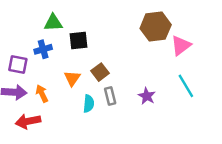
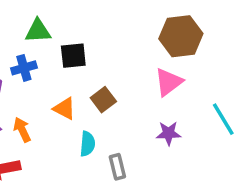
pink triangle: (181, 45) -> (169, 82), moved
orange triangle: (72, 78) -> (64, 109), turned -36
gray rectangle: (110, 96) -> (117, 167), moved
purple star: (147, 96) -> (169, 133), turned -30

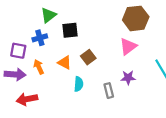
green triangle: (38, 31) -> (48, 15), turned -35
orange arrow: (22, 130) -> (39, 67), moved
gray rectangle: (117, 167) -> (109, 91), moved

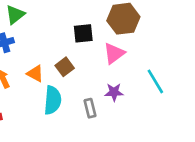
black square: (70, 30) -> (83, 33), moved
cyan semicircle: (79, 84) -> (53, 100), size x1.5

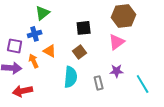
black square: (83, 33) -> (84, 28), moved
orange triangle: (35, 73) -> (50, 51), moved
cyan line: (155, 81) -> (143, 84), moved

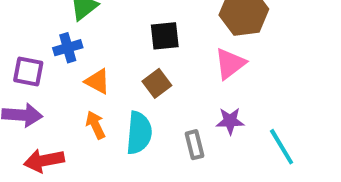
orange arrow: (34, 61) -> (95, 125), moved

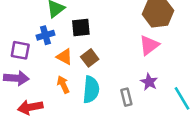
black square: (165, 36) -> (81, 28), moved
brown square: (157, 83) -> (90, 58), moved
purple star: (230, 121) -> (149, 82), turned 30

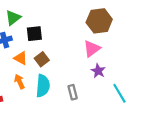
purple star: (149, 82) -> (98, 71), moved

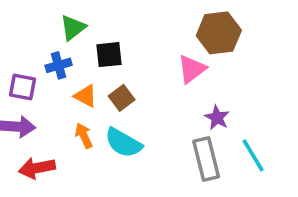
pink triangle: (92, 49) -> (192, 69), moved
cyan semicircle: (43, 86) -> (123, 143), turned 115
gray rectangle: (73, 92) -> (206, 159), moved, size x1.6

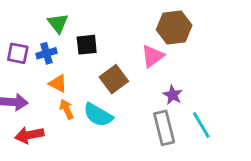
green triangle: (73, 28) -> (58, 23), turned -30
purple square: (23, 87) -> (18, 53), moved
orange triangle: (86, 96) -> (58, 83), moved
brown square: (122, 98) -> (114, 79), moved, size x1.4

